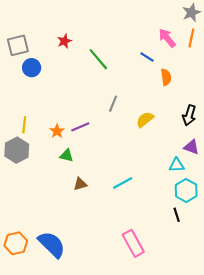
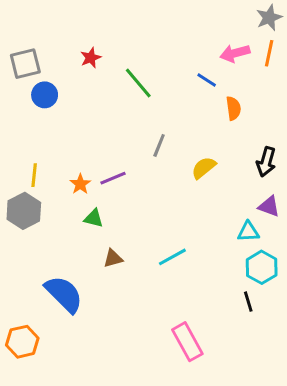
pink arrow: (167, 38) -> (235, 53), turned -66
blue semicircle: (52, 244) -> (64, 294), moved

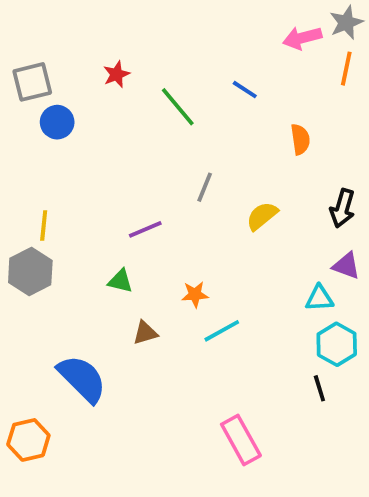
pink arrow: (235, 53) -> (302, 38), moved
blue line: (207, 80) -> (245, 90), moved
orange star: (80, 184) -> (195, 294), moved, turned 30

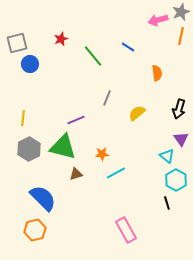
purple triangle: (346, 266) -> (181, 139), turned 35
gray hexagon: (30, 271) -> (29, 149), moved
green triangle: (120, 281) -> (63, 147), size x2.0
cyan triangle: (319, 298) -> (167, 156), turned 42
orange hexagon: (28, 440) -> (35, 230), moved

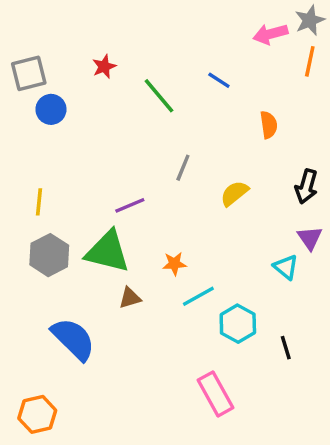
cyan hexagon: (176, 180) -> (238, 324), moved
orange hexagon: (35, 230) -> (37, 414), moved

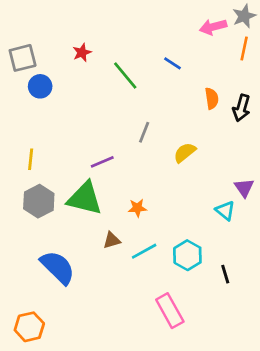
black arrow: (306, 187) -> (241, 108), moved
cyan line: (198, 296) -> (144, 251), moved
brown triangle: (130, 298) -> (112, 240), moved

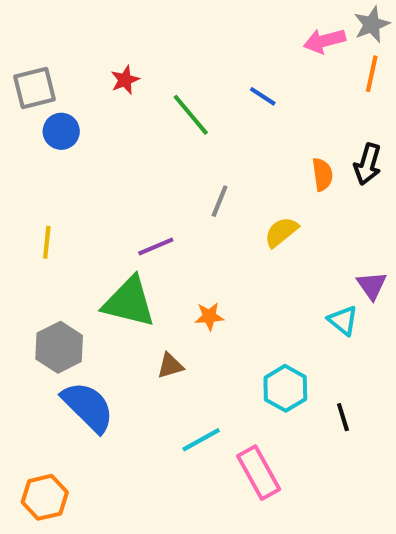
orange semicircle: (212, 98) -> (322, 174), moved
gray hexagon: (39, 201) -> (59, 347), moved
cyan line: (144, 251) -> (201, 440), moved

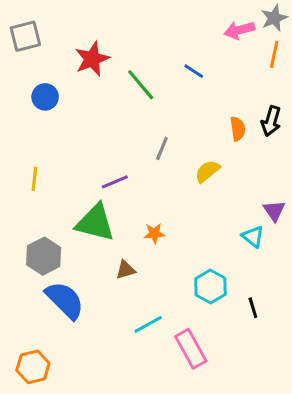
red star: (125, 80) -> (92, 59), size x1.6
gray square: (34, 88) -> (25, 36), moved

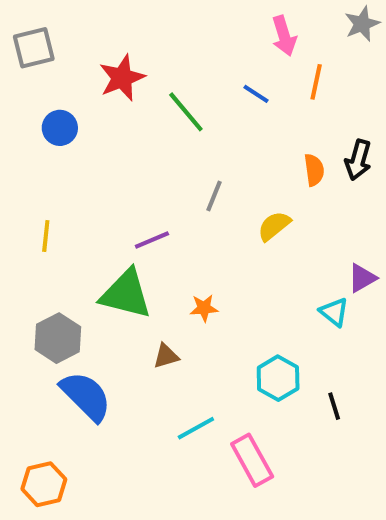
pink arrow: (239, 30) -> (284, 36), moved, turned -92
orange line: (274, 54) -> (316, 82), moved
purple triangle: (274, 211) -> (362, 278), turned 35

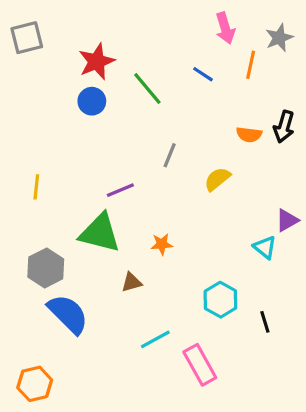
gray star: (362, 24) -> (279, 38), moved
blue circle: (60, 128) -> (92, 101), moved
orange semicircle: (314, 170) -> (249, 135), turned 105

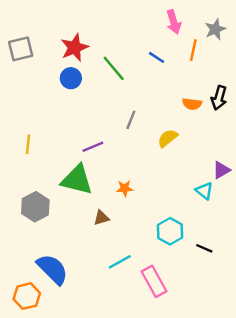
gray square: (27, 38) -> (21, 49), moved
blue semicircle: (68, 314) -> (52, 269), moved
black line: (265, 322) -> (204, 248), turned -49

